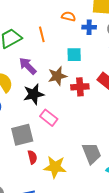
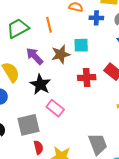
brown star: (57, 76) -> (61, 54), moved
black star: (34, 94) -> (40, 84), turned -30

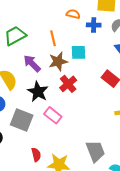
orange line: (49, 25) -> (53, 38), moved
red cross: (87, 78) -> (68, 84), moved, turned -36
gray square: (28, 125) -> (22, 120), moved, turned 35

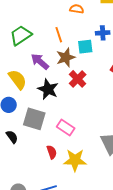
blue cross: (94, 25) -> (103, 33), moved
pink rectangle: (53, 115) -> (66, 128), moved

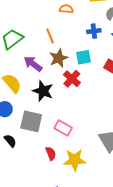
cyan square: (85, 47) -> (84, 57), moved

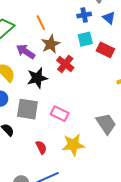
cyan square: (84, 57) -> (85, 39), moved
black star: (43, 91) -> (37, 78), turned -30
red semicircle: (51, 153) -> (41, 147), moved

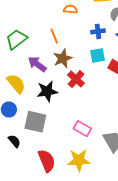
pink rectangle: (60, 114) -> (82, 129), moved
red semicircle: (41, 147) -> (47, 161), size x1.6

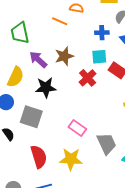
orange line: (54, 36) -> (60, 21), moved, turned -49
green trapezoid: (16, 39) -> (20, 33), turned -70
red cross: (76, 79) -> (88, 78), moved
yellow semicircle: (16, 84) -> (16, 77), turned 60

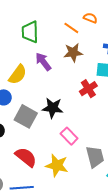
brown star: (64, 56) -> (73, 53), moved
black star: (46, 88) -> (53, 108), moved
red semicircle: (39, 157) -> (26, 157), turned -45

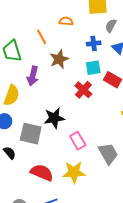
orange line: (71, 28) -> (42, 37), moved, turned 42
purple arrow: (43, 62) -> (33, 76), turned -114
pink rectangle: (69, 136) -> (78, 141), turned 30

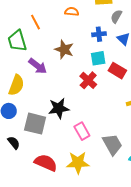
orange line: (42, 37) -> (35, 22), moved
brown star: (59, 59) -> (64, 49), turned -30
purple arrow: (33, 76) -> (38, 66), turned -66

